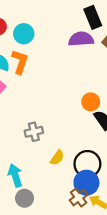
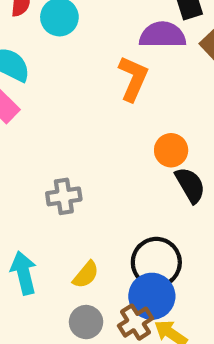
orange L-shape: (20, 62) -> (133, 79), moved
yellow semicircle: (57, 158) -> (86, 275), moved
gray circle: (25, 198) -> (86, 322), moved

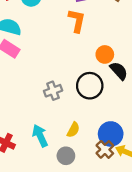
black circle: (156, 262) -> (90, 86), moved
gray circle: (86, 322) -> (66, 156), moved

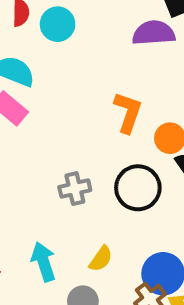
orange L-shape: (77, 21) -> (128, 112), moved

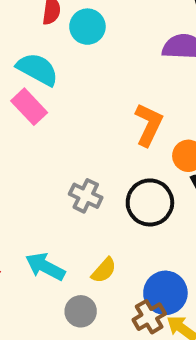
gray cross: (75, 189) -> (86, 196), turned 32
cyan arrow: (44, 262) -> (45, 267), turned -51

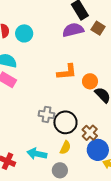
orange L-shape: (149, 125) -> (67, 72), turned 75
black circle: (150, 202) -> (65, 122), moved
brown cross: (149, 317) -> (90, 133), moved

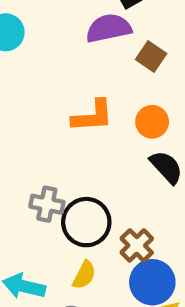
brown square: (98, 28) -> (151, 56), moved
orange circle: (90, 81) -> (152, 122), moved

